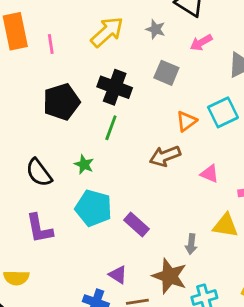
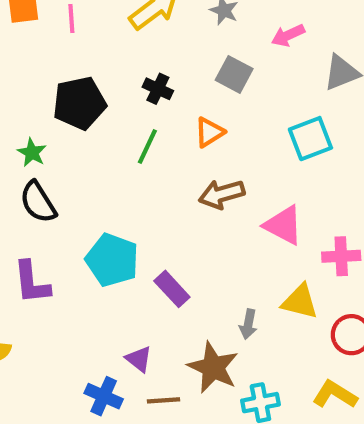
black cross: (115, 87) -> (158, 89), size x0.6
orange triangle: (186, 121) -> (209, 132), moved
green star: (84, 164) -> (32, 153), moved
pink triangle: (210, 174) -> (283, 225), size x1.5

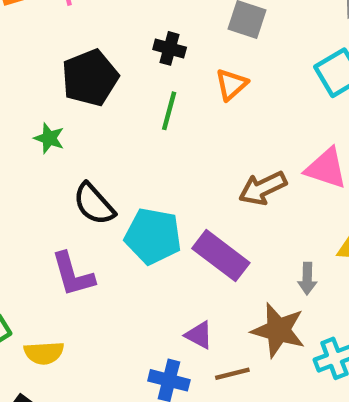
brown arrow: (222, 194) -> (263, 188), moved
black semicircle: (38, 202) -> (94, 204), moved
purple rectangle: (172, 289) -> (221, 256), size x1.4

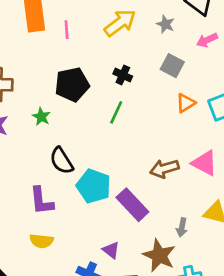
orange triangle: (231, 84) -> (186, 103), moved
yellow semicircle: (44, 353) -> (42, 241), moved

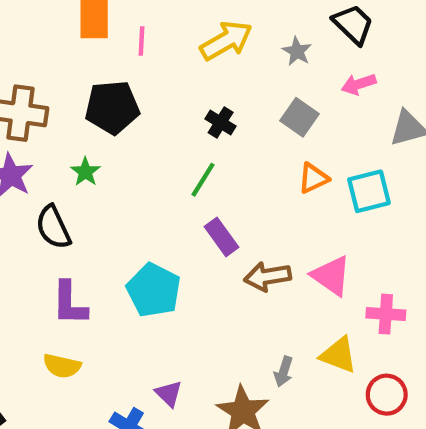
black pentagon: (72, 84) -> (112, 107), moved
black semicircle: (61, 161) -> (53, 227), moved
purple rectangle: (132, 205) -> (222, 237), moved, size x0.7

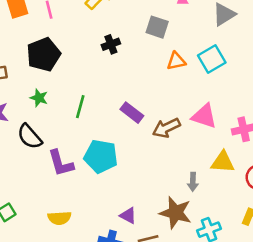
black cross: (221, 123) -> (111, 44), turned -36
orange triangle: (313, 178) -> (176, 61), turned 30
green line: (203, 180) -> (80, 107), moved
purple L-shape: (69, 303) -> (61, 163), moved

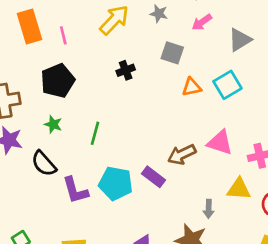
purple rectangle: (132, 113) -> (153, 177), moved

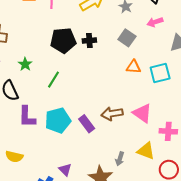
black pentagon: (58, 81) -> (63, 40), moved
cyan pentagon: (116, 183) -> (58, 120), turned 30

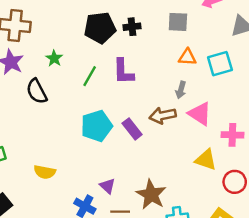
gray square: (127, 38) -> (178, 22), turned -30
purple L-shape: (27, 117) -> (123, 72), moved
gray arrow: (120, 159) -> (181, 90), moved

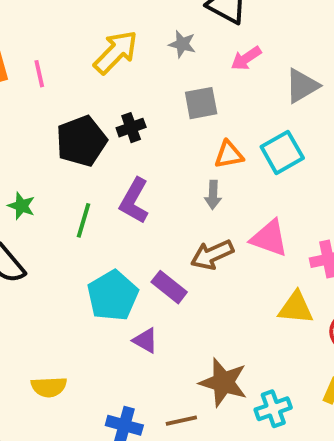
purple L-shape: (123, 72) -> (134, 201), turned 44
gray arrow: (181, 90) -> (213, 195), moved
purple triangle: (108, 186) -> (145, 340), moved

